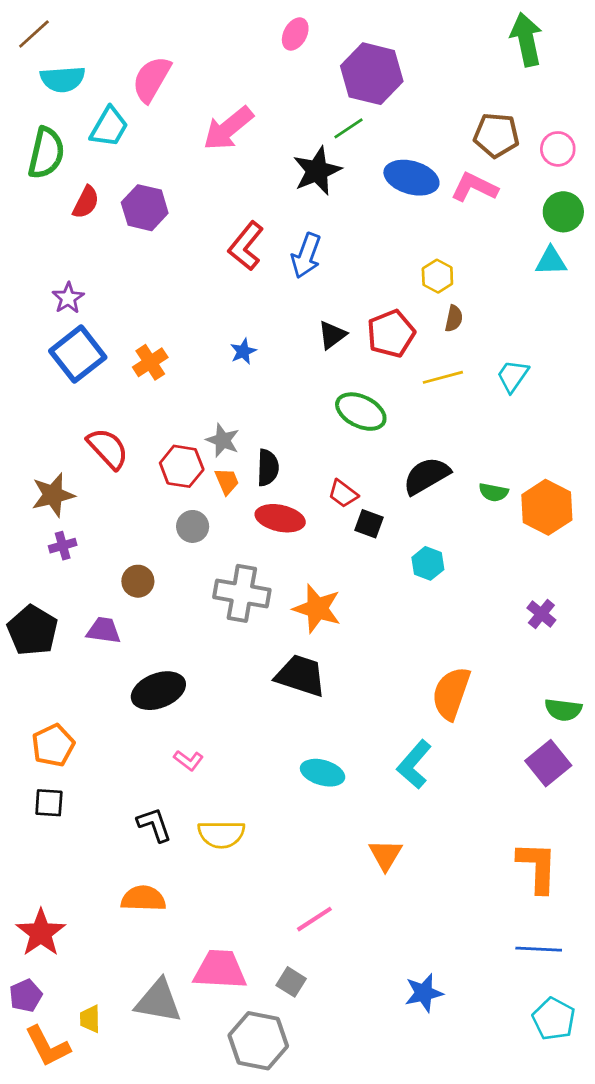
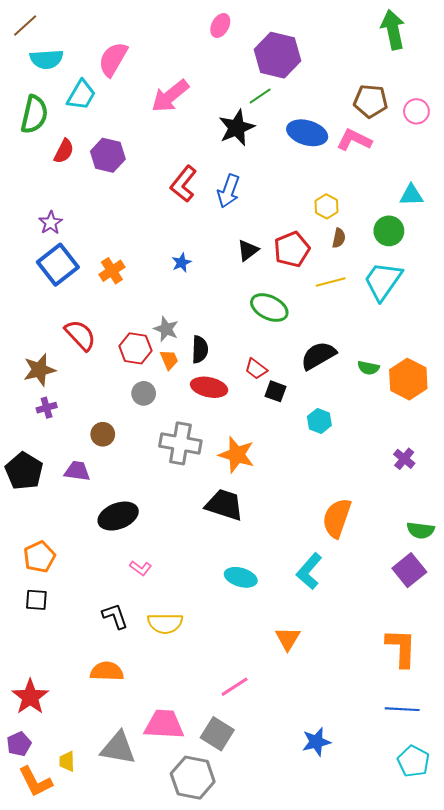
green circle: (563, 212) -> (389, 231), moved
cyan trapezoid: (513, 376) -> (383, 281), size x1.6
gray square: (291, 982) -> (217, 734), size x1.5

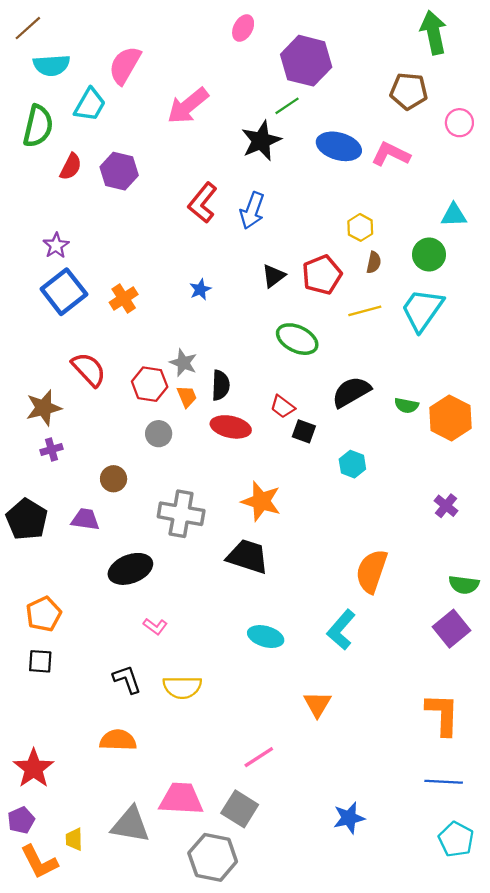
brown pentagon: (370, 101) -> (409, 91), moved
gray cross: (180, 443) -> (181, 514), moved

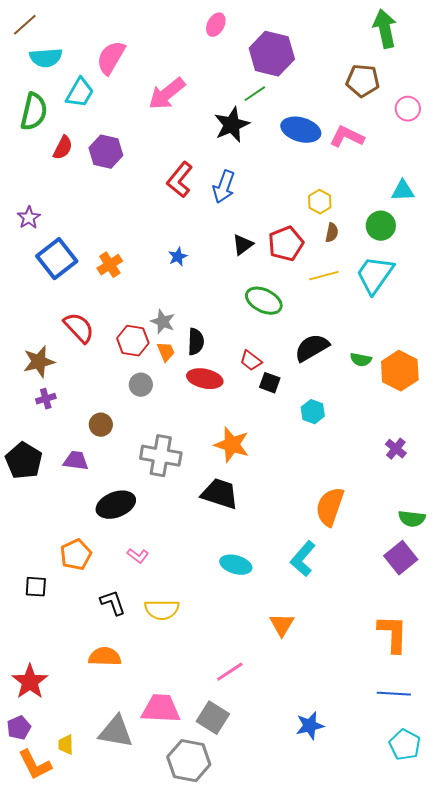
purple star: (56, 246) -> (29, 218), moved
orange pentagon: (44, 614) -> (76, 555), moved

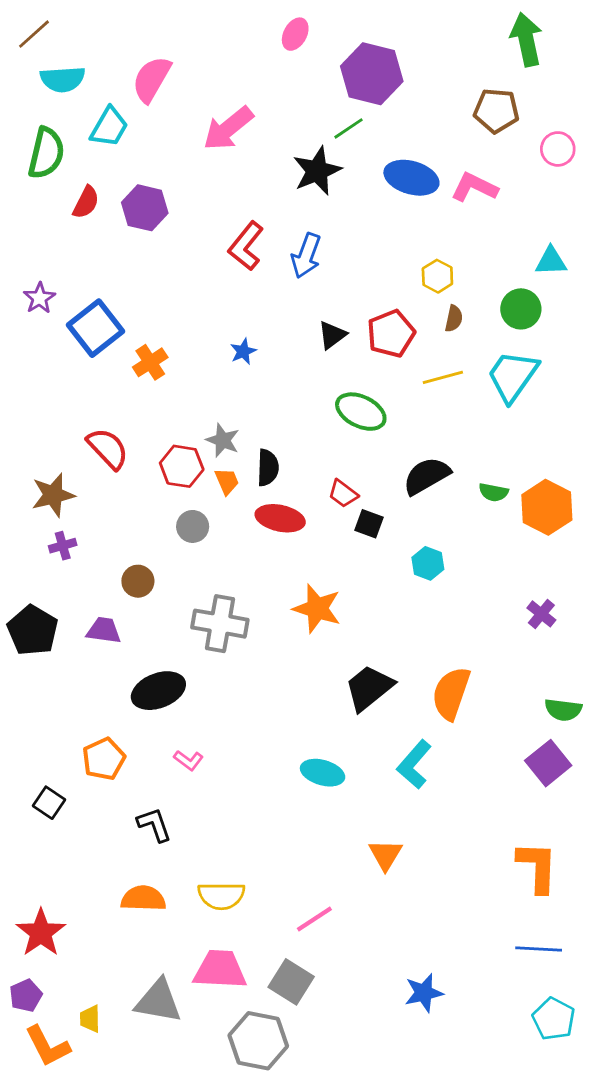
blue square: (57, 259) -> (96, 328), moved
black trapezoid: (220, 494) -> (369, 688), moved, turned -57
black square: (36, 587) -> (49, 803), turned 30
yellow semicircle: (162, 610) -> (221, 896), moved

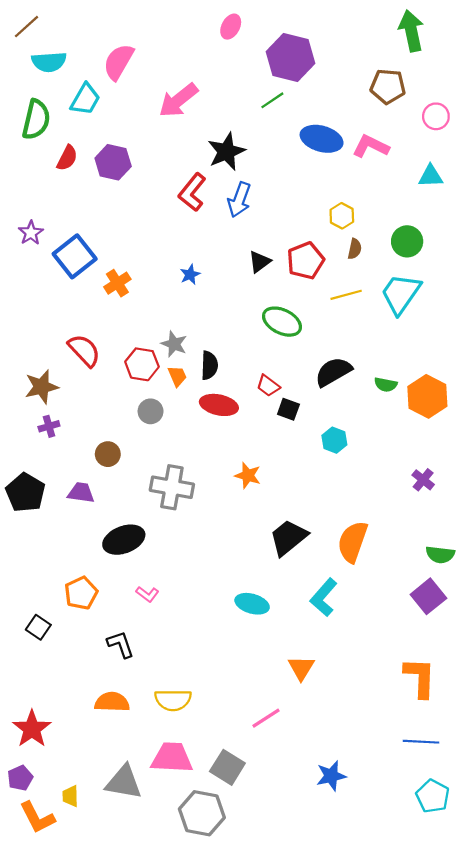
black star: (317, 171) -> (226, 152), moved
cyan triangle: (551, 261) -> (431, 176), moved
orange star: (317, 609) -> (248, 475), size x0.7
pink line: (314, 919) -> (266, 718), moved

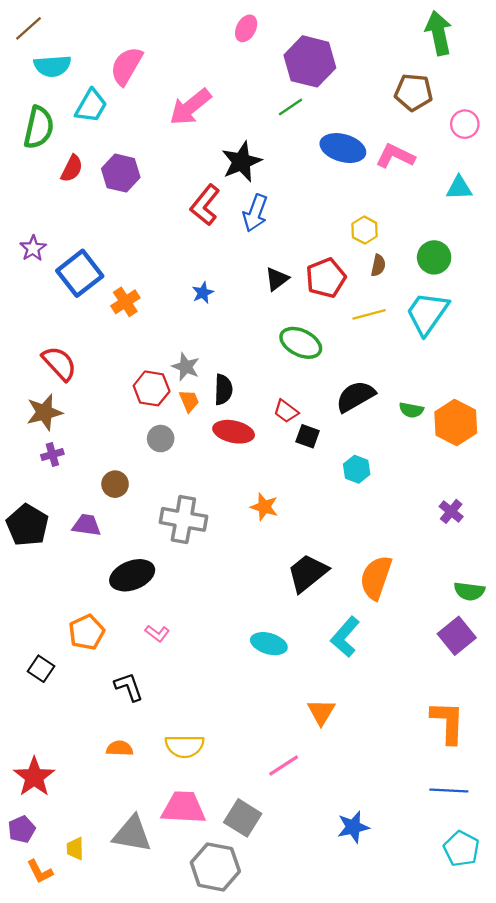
red semicircle: (84, 350) -> (59, 363), moved
orange semicircle: (112, 702) -> (120, 748), size x0.7
orange L-shape: (37, 818) -> (40, 871), size x0.7

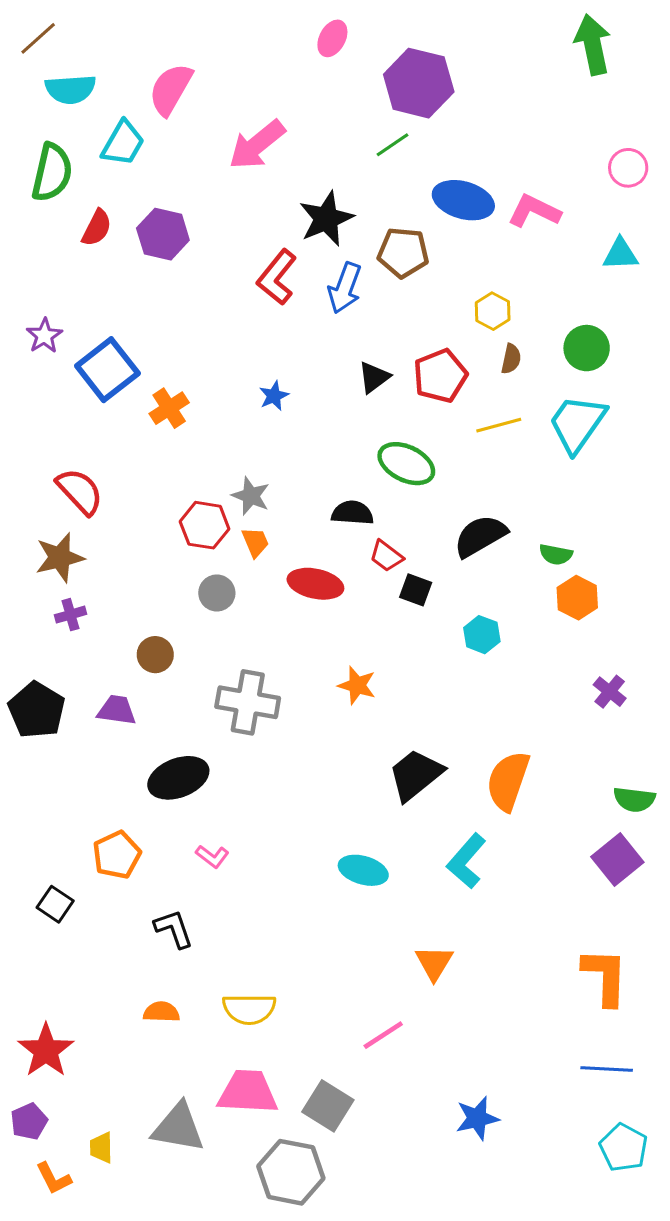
brown pentagon: (414, 92) -> (403, 253), moved
black semicircle: (223, 390) -> (352, 513), moved, turned -88
orange hexagon: (456, 423) -> (577, 598), moved, size x0.7

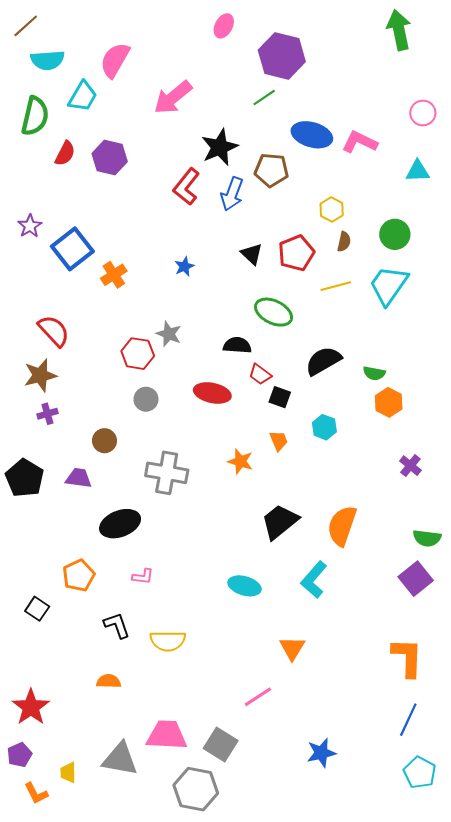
black triangle: (374, 377) -> (252, 254), turned -40
orange trapezoid: (255, 542) -> (279, 441), moved
pink L-shape: (212, 856) -> (143, 577), turned -30
yellow semicircle: (249, 1009) -> (168, 641), moved
blue line: (607, 1069) -> (408, 720), turned -68

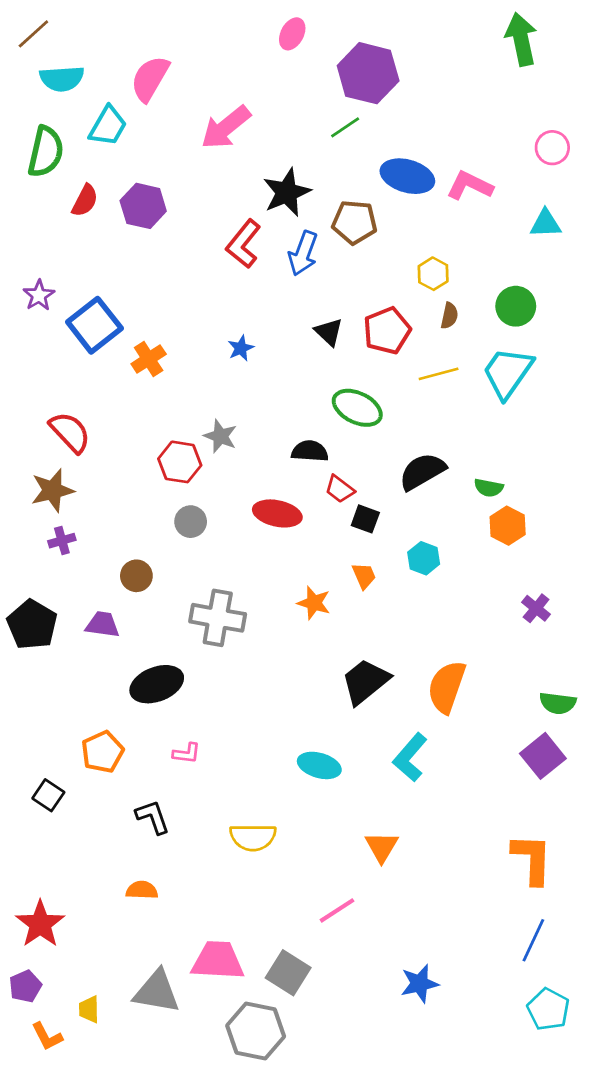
yellow semicircle: (168, 641) -> (253, 837), moved

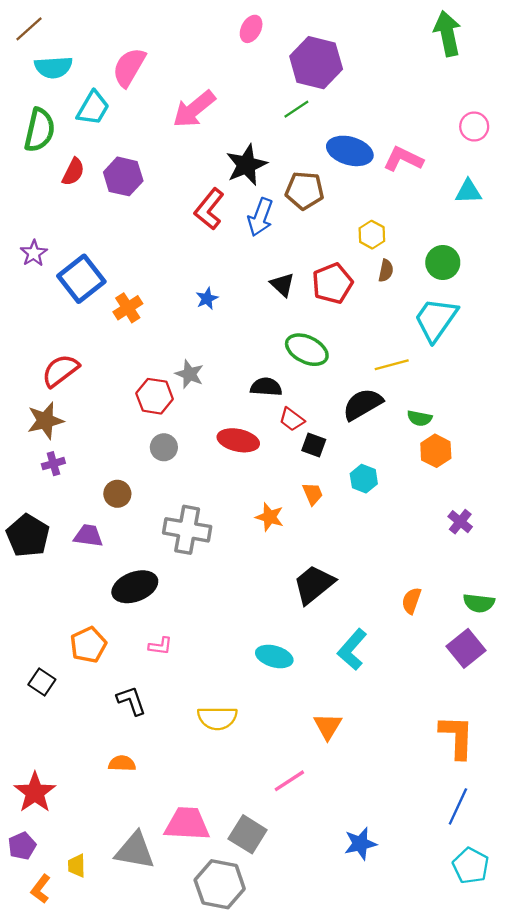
yellow line: (439, 374) -> (392, 365), moved
red semicircle: (70, 432) -> (60, 371), turned -84
orange semicircle: (447, 687) -> (411, 601), moved, size x0.6
orange L-shape: (47, 1036) -> (41, 889), turned 64

